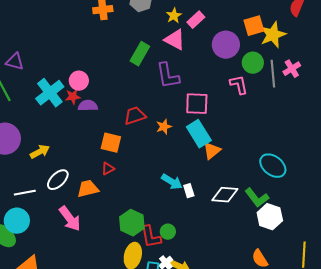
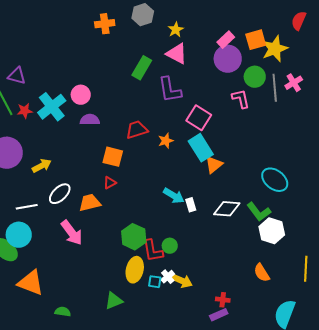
pink rectangle: (196, 20) -> (226, 40), moved
red star: (73, 97) -> (25, 111), moved
pink square: (197, 104) -> (199, 118), turned 30

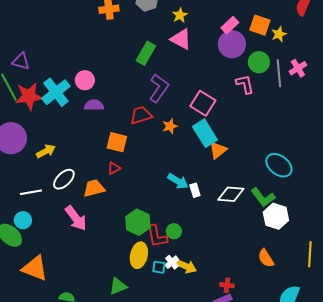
orange square: (256, 40) -> (260, 25), turned 35
yellow star: (275, 49) -> (279, 34), size x0.6
purple L-shape: (170, 90) -> (159, 88), moved, turned -136
red star: (25, 111) -> (29, 96), size x1.8
cyan circle: (19, 235) -> (23, 220), size x0.7

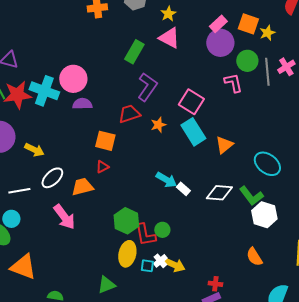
pink circle: (85, 80) -> (73, 79), size x1.4
cyan cross: (56, 92) -> (44, 91), turned -32
orange triangle: (218, 150) -> (224, 145), moved
yellow arrow: (46, 151) -> (34, 150), turned 54
white rectangle: (195, 190) -> (183, 189), turned -32

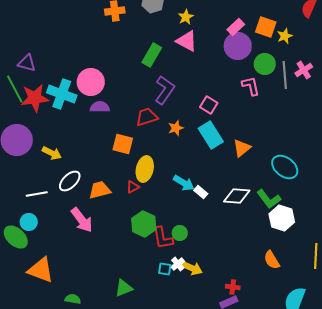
pink square: (191, 102) -> (209, 105), size x0.7
red triangle: (102, 167) -> (133, 187), moved
yellow ellipse: (127, 254) -> (145, 169), moved

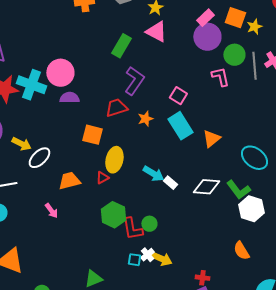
white ellipse: (70, 181) -> (39, 158), moved
pink arrow: (82, 220) -> (51, 211), size x0.6

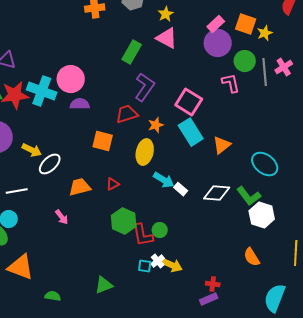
pink square: (178, 96) -> (189, 102), size x1.5
yellow ellipse: (114, 160) -> (145, 152), moved

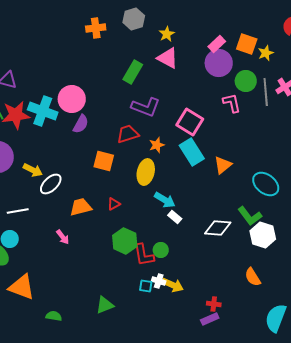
purple L-shape: (145, 87) -> (146, 107), turned 76
purple semicircle: (80, 104) -> (81, 124), turned 120
white rectangle: (181, 189) -> (175, 217), moved
white diamond: (217, 193) -> (218, 228), moved
white cross: (158, 261) -> (159, 281), turned -32

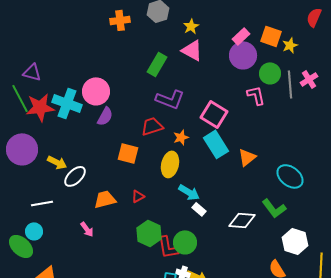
white hexagon: (263, 235) -> (295, 241), moved
green circle: (161, 250) -> (185, 242), size x1.5

